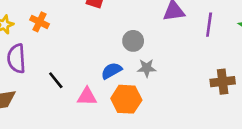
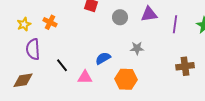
gray circle: (133, 41) -> (120, 17), moved
gray star: (147, 68) -> (137, 48), moved
orange hexagon: (126, 99) -> (126, 79), moved

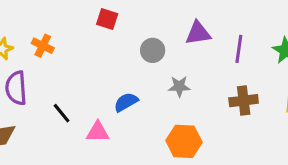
gray circle: (120, 17) -> (153, 50), moved
brown cross: (185, 66) -> (244, 101), moved
orange hexagon: (126, 79) -> (184, 141), moved

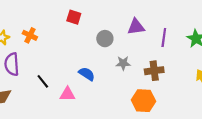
brown cross: (244, 101) -> (154, 71), moved
blue semicircle: (126, 102) -> (87, 74), turned 63
orange hexagon: (184, 141) -> (143, 101), moved

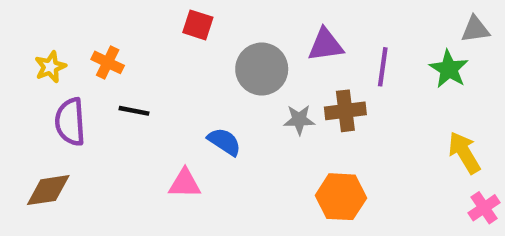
gray circle: (105, 39) -> (262, 69), size x1.5
brown cross: (154, 71) -> (345, 111), moved
black line: (43, 81) -> (134, 111), moved, turned -40

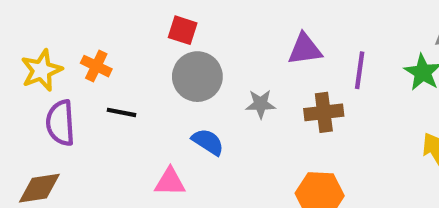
yellow star: (50, 67) -> (42, 70), size x1.4
gray circle: (262, 69) -> (197, 77), moved
gray star: (299, 120) -> (261, 104), moved

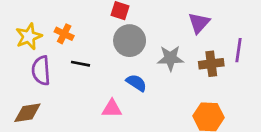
purple triangle: (305, 49) -> (199, 23), turned -40
purple line: (360, 70) -> (238, 50), moved
gray star: (261, 104) -> (170, 58), size x1.4

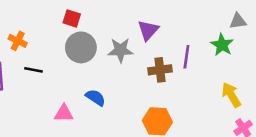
gray star: (170, 58) -> (120, 50), moved
blue semicircle: (136, 83) -> (95, 98), moved

